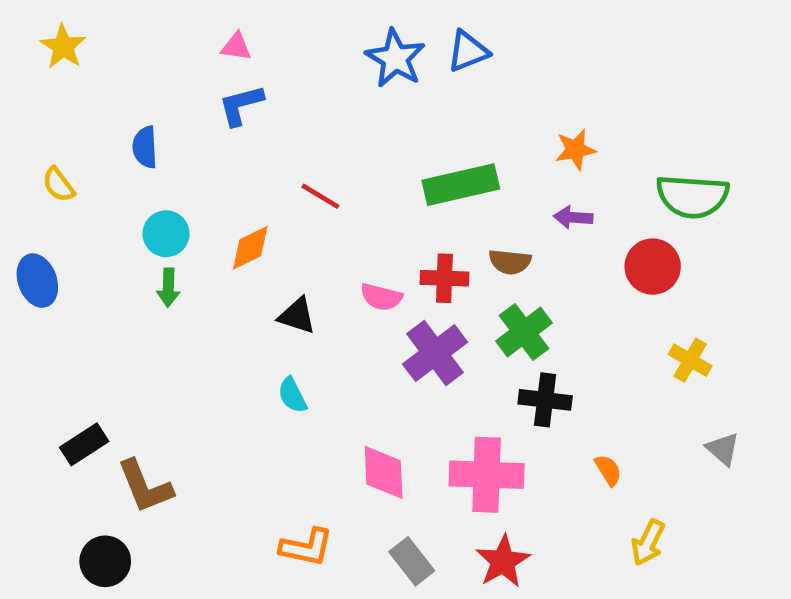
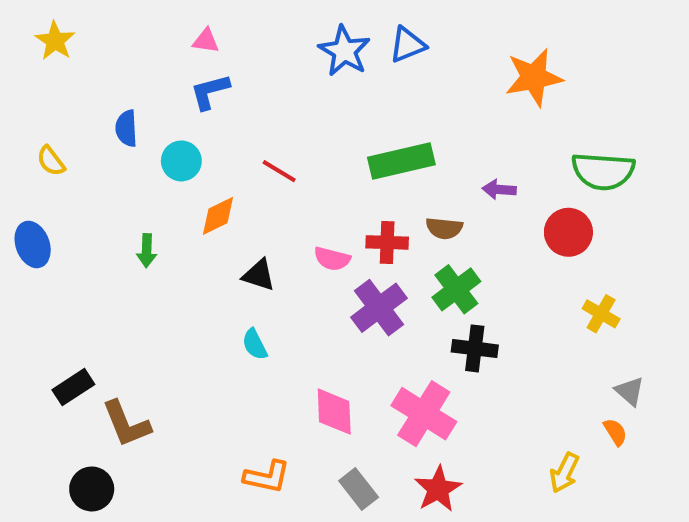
orange star: (575, 150) -> (534, 77), moved, size x1.6
cyan circle: (166, 234) -> (181, 161), moved
orange semicircle: (608, 470) -> (615, 432), moved
pink cross: (487, 475) -> (424, 414), turned 30

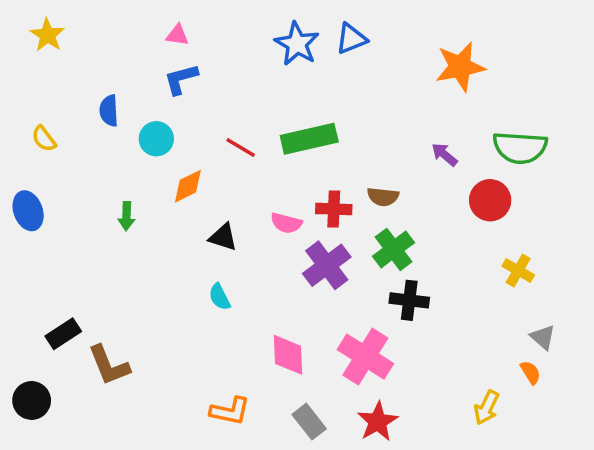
green rectangle: (401, 161) -> (309, 139), moved
purple arrow: (499, 189) -> (444, 155), moved, turned 36
black circle: (92, 489) -> (32, 400), moved

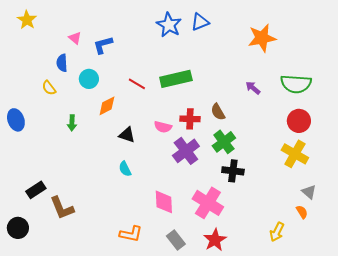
pink triangle: (177, 35) -> (75, 38), moved, turned 32
yellow semicircle: (44, 139) -> (49, 88), moved
brown semicircle: (383, 197) -> (218, 112), turned 54
red circle: (490, 200) -> (299, 121), moved
yellow cross: (518, 270) -> (295, 154), size x1.5

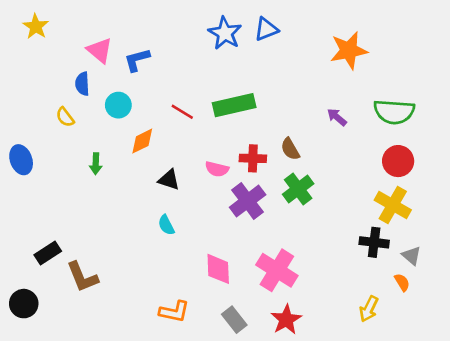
pink triangle: (75, 38) -> (100, 50), size x1.5
black cross: (233, 171) -> (374, 242), moved

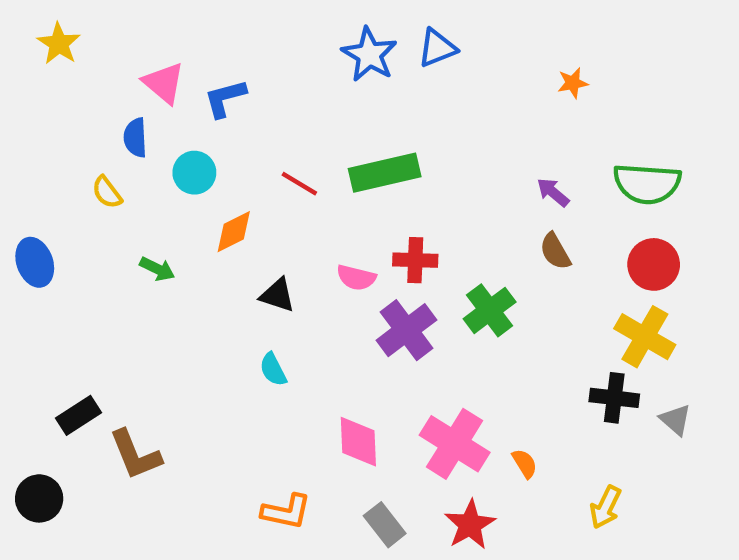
orange star: (349, 50) -> (573, 83), size x0.5
brown semicircle: (290, 149) -> (555, 251), moved
green arrow: (96, 164) -> (157, 269), turned -66
orange semicircle: (402, 282) -> (525, 463), moved

